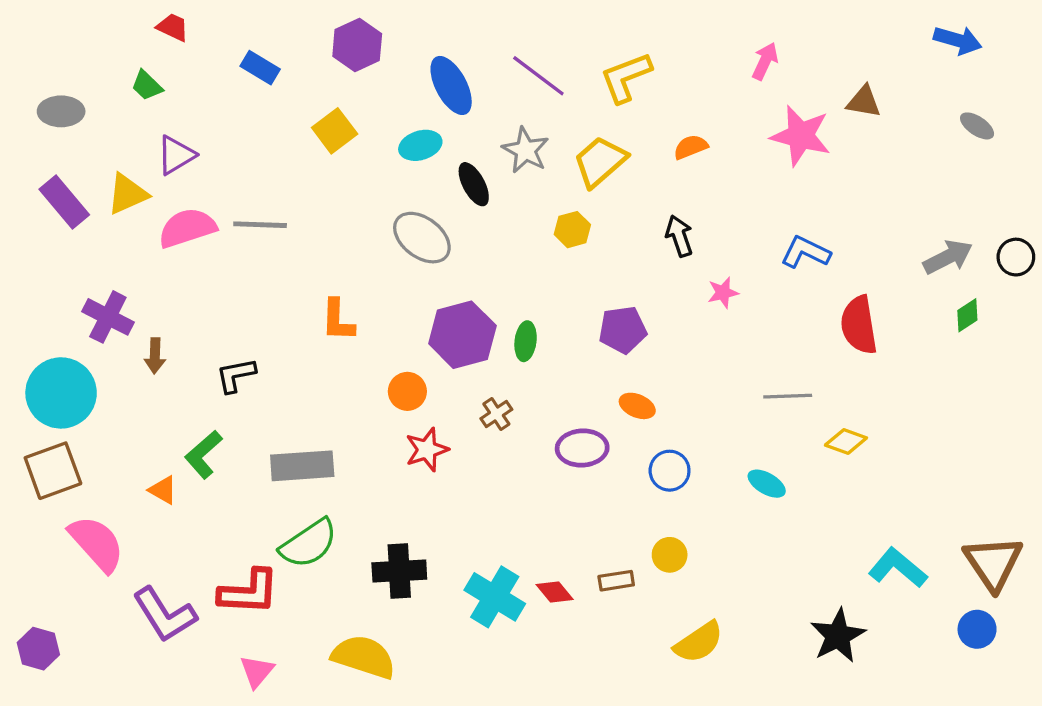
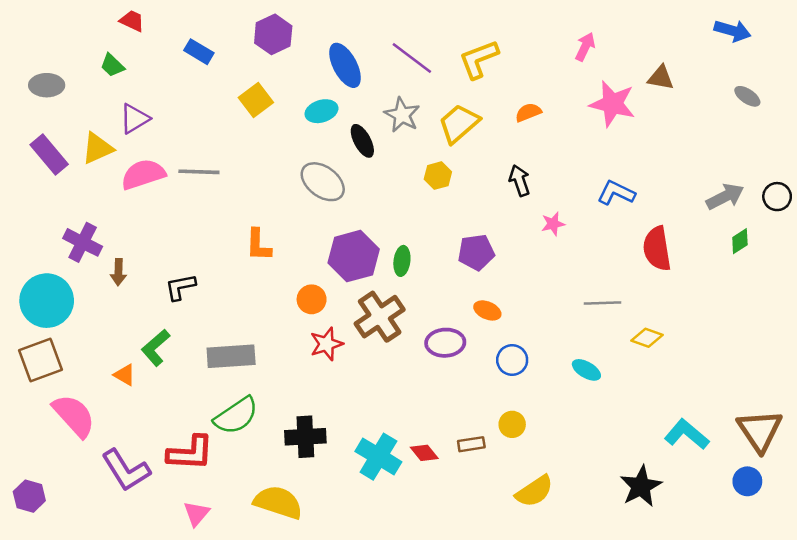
brown cross: (496, 414) -> (380, 317), size x2.0

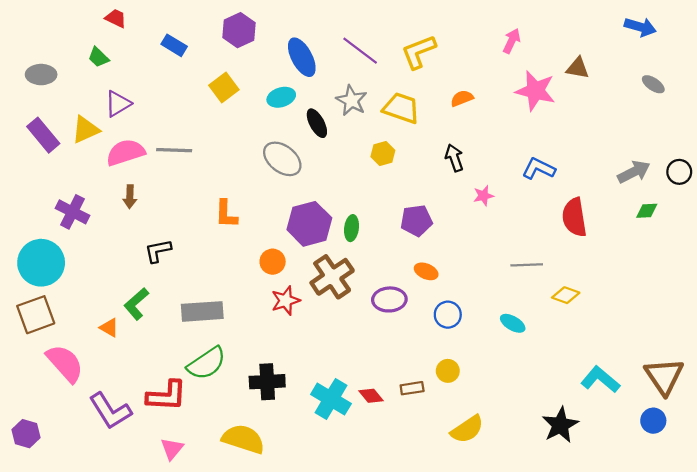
yellow trapezoid: (459, 124) -> (401, 108), turned 60
green diamond: (740, 241) -> (647, 211), turned 30
brown arrow: (118, 272) -> (130, 197), moved

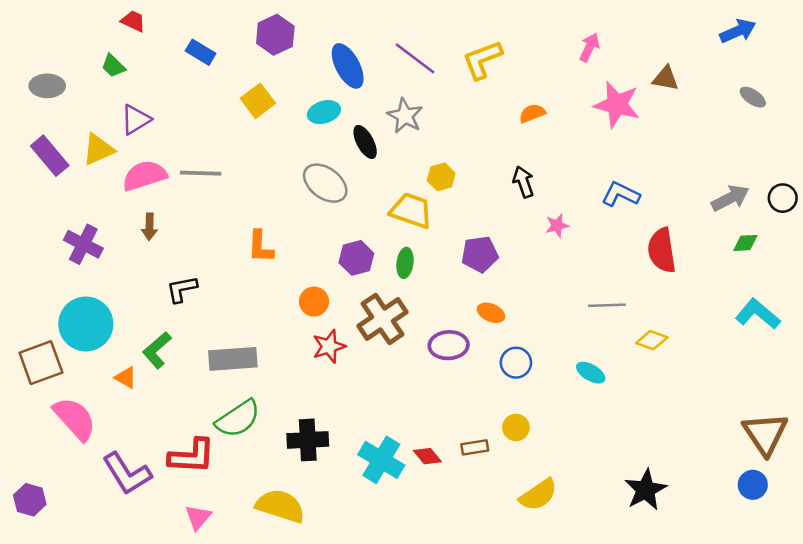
blue arrow: (640, 27) -> (738, 31), turned -40
yellow trapezoid: (401, 108) -> (411, 211), moved
purple hexagon: (309, 224) -> (356, 258), size x0.7
cyan circle: (41, 263) -> (86, 324), moved
cyan L-shape: (600, 380) -> (758, 314), moved

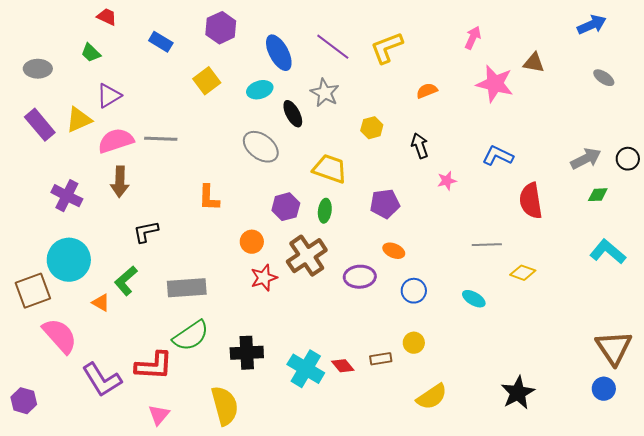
yellow hexagon: (441, 177) -> (372, 128), moved
brown arrow: (149, 227) -> (120, 182), size x1.4
yellow semicircle: (280, 506) -> (225, 406), turned 57

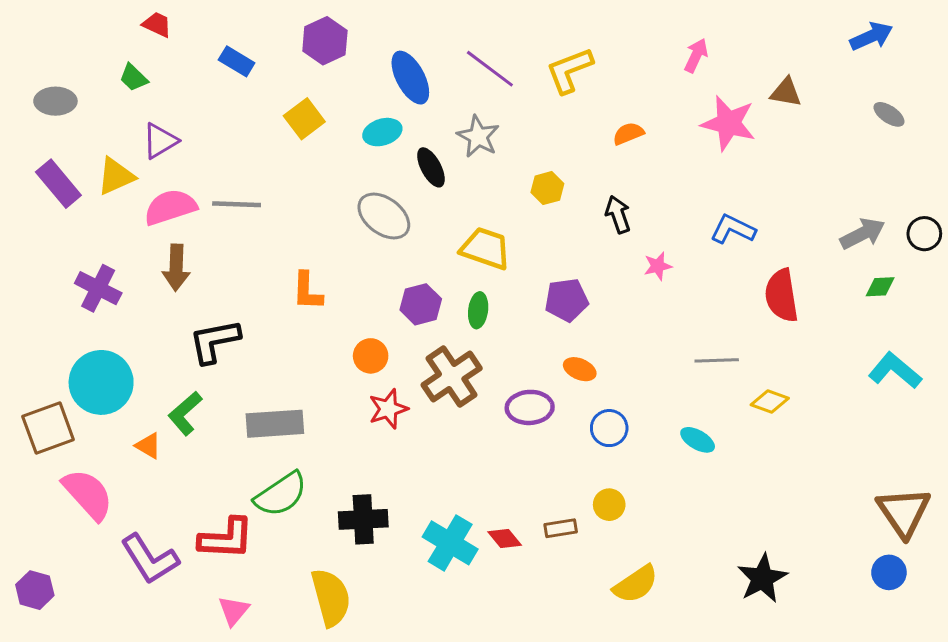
black L-shape: (146, 232) -> (214, 341), size x1.4

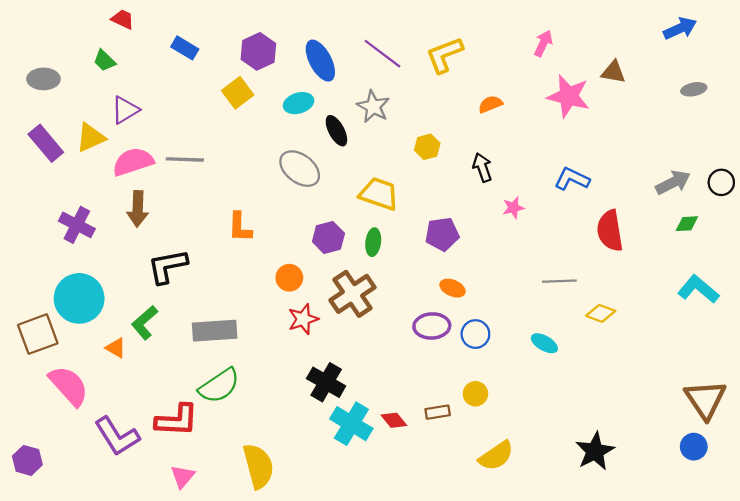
purple hexagon: (325, 41) -> (258, 51), moved
gray ellipse: (889, 114) -> (694, 89), turned -45
purple ellipse: (530, 407) -> (432, 326), moved
black cross: (363, 519) -> (326, 382), moved, turned 33

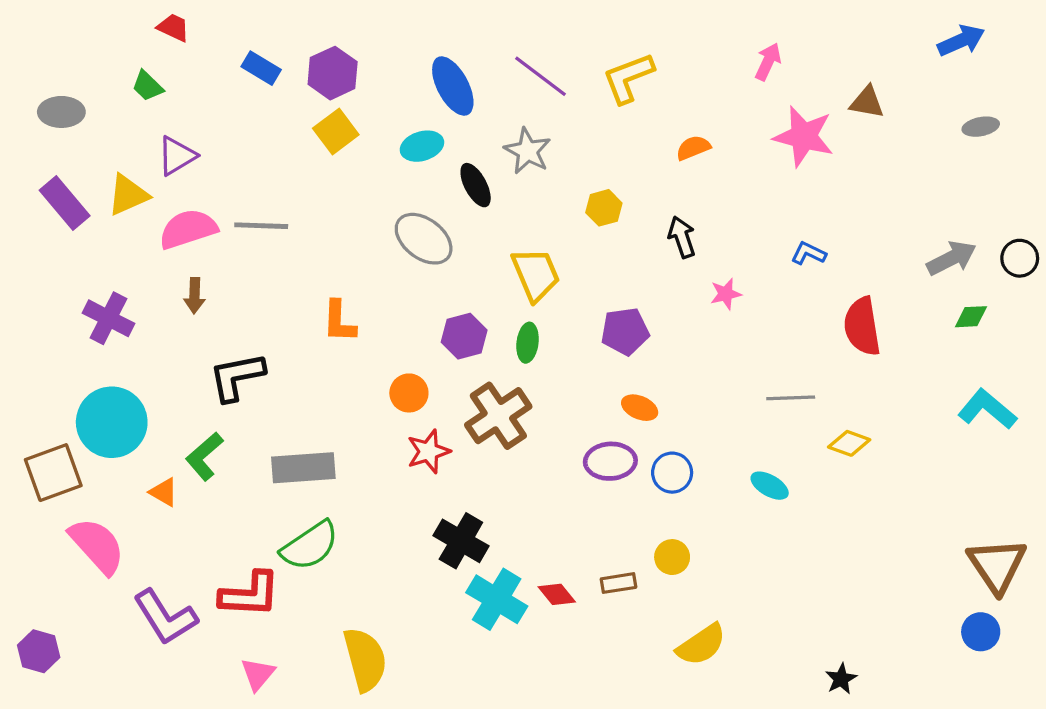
purple hexagon: (258, 51) -> (333, 73), moved
blue L-shape: (572, 179) -> (809, 253), size x0.7
yellow trapezoid: (379, 194) -> (536, 274), turned 48
brown arrow: (138, 209) -> (195, 296), size x0.7
black star: (595, 451) -> (841, 679), moved, size x0.6

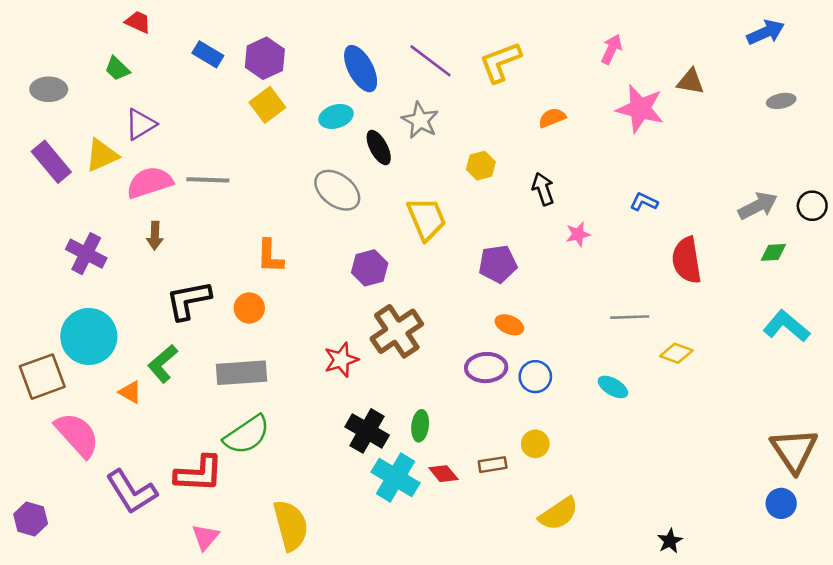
green ellipse: (528, 343) -> (420, 426), moved
orange circle: (409, 393) -> (249, 308), moved

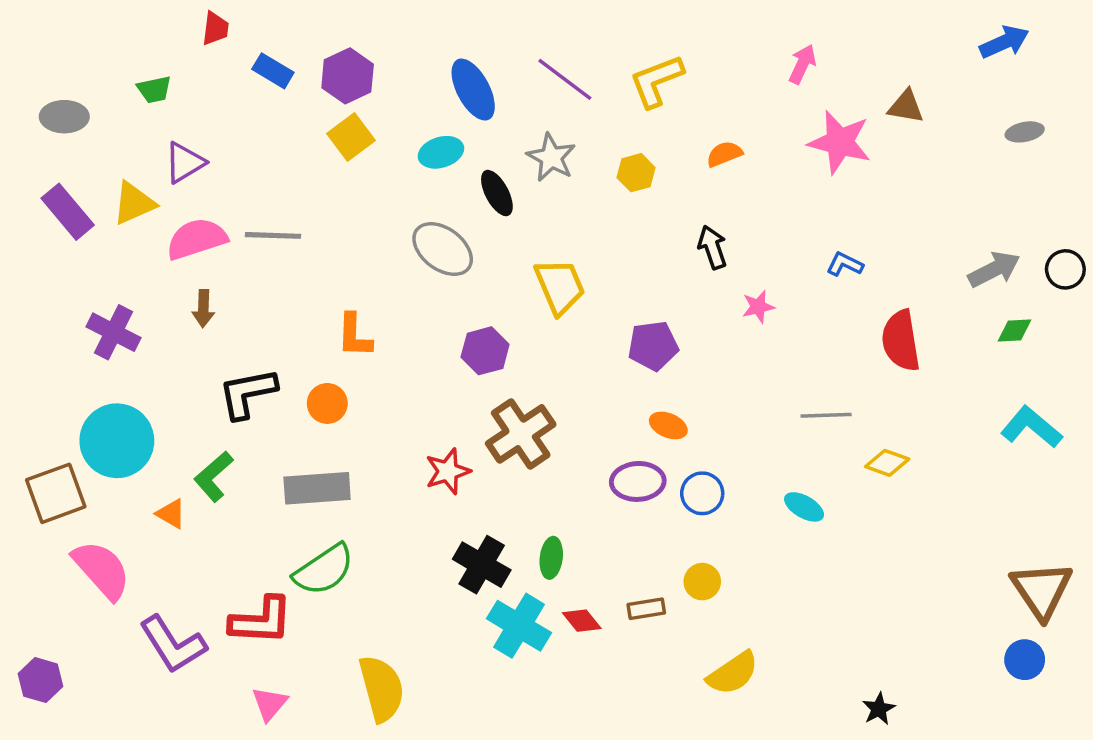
red trapezoid: (138, 22) -> (215, 28), moved, turned 72
green trapezoid: (117, 69) -> (154, 90), turned -56
yellow hexagon: (481, 166) -> (636, 173), moved

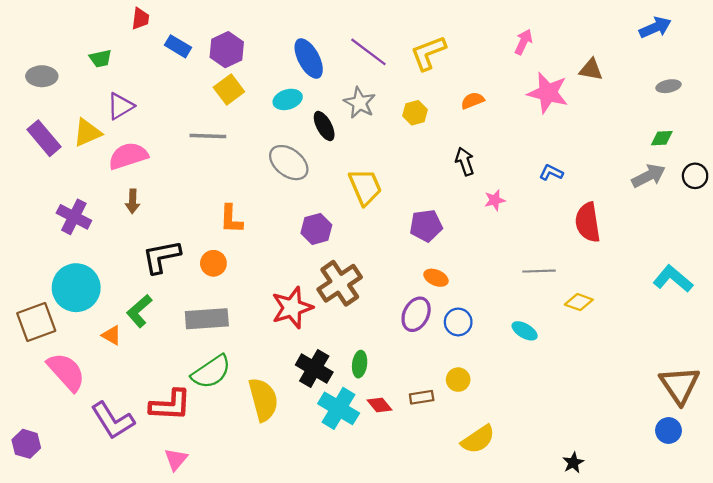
gray line: (273, 235) -> (208, 136), moved
green diamond: (1014, 330) -> (662, 138), moved
red star: (448, 471) -> (292, 308), size x1.4
purple ellipse: (638, 481) -> (416, 314), turned -60
yellow semicircle: (382, 688) -> (263, 399), moved

